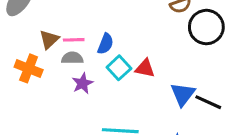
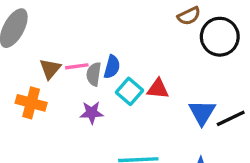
gray semicircle: (72, 58) -> (94, 74), moved, turned -75
purple star: (83, 83) -> (92, 113), turned 30
black line: (208, 102) -> (231, 118), turned -44

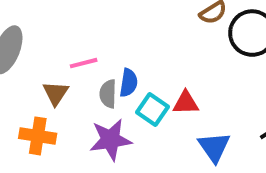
pink line: (77, 66) -> (84, 63), moved
purple star: (92, 113) -> (111, 140), size x1.5
blue triangle: (202, 113) -> (214, 147), moved

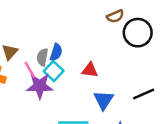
pink line: (84, 63) -> (30, 70), moved, turned 66
cyan square: (152, 110) -> (54, 71), moved

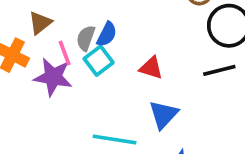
purple star: (40, 86) -> (53, 77), moved
black line: (144, 94) -> (219, 70), moved

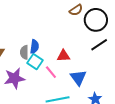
pink line: (65, 53) -> (51, 72), moved

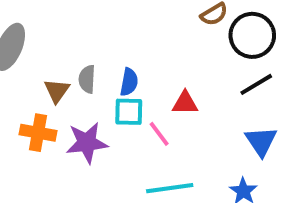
gray semicircle: (24, 52) -> (87, 79), moved
cyan square: (35, 62) -> (129, 112), turned -35
blue triangle: (78, 78) -> (261, 141), moved

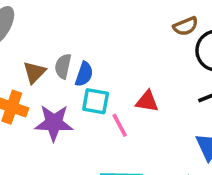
blue semicircle: (129, 82) -> (84, 74), moved

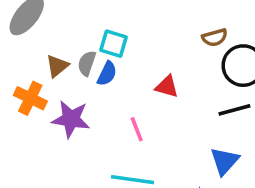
cyan square: (96, 101) -> (113, 44), moved
red triangle: (147, 101) -> (167, 87), moved

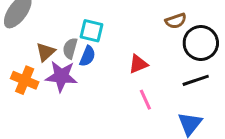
red triangle: (167, 87) -> (138, 64), turned -35
purple star: (71, 119) -> (61, 76), moved
pink line: (137, 129) -> (145, 100), moved

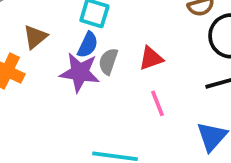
gray semicircle: (70, 48) -> (108, 61), moved
purple star: (61, 76) -> (80, 72), moved

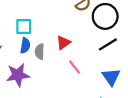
purple star: (80, 72) -> (18, 75), moved

